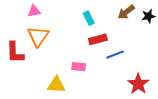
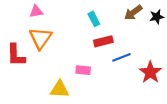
red star: (138, 84) -> (150, 72), moved

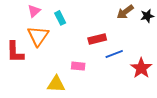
pink triangle: (36, 11) -> (34, 11), turned -32
cyan rectangle: (94, 19) -> (60, 18), moved

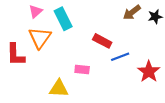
cyan rectangle: (60, 18) -> (63, 19), size x1.5
red rectangle: (97, 39) -> (102, 41), turned 42

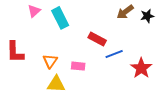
orange triangle: (40, 38) -> (50, 61), moved, size x0.7

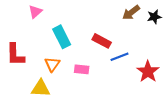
cyan rectangle: (60, 18) -> (62, 37), moved
yellow triangle: (56, 84) -> (41, 88), moved

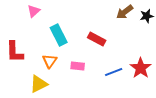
blue line: (119, 57) -> (114, 72), moved
yellow triangle: (41, 88) -> (39, 84), turned -30

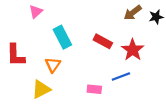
pink rectangle: (78, 66) -> (94, 89), moved
red star: (141, 68) -> (133, 50), moved

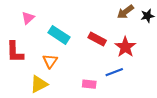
pink triangle: (36, 12) -> (28, 18), moved
cyan rectangle: (62, 37) -> (59, 35), turned -30

